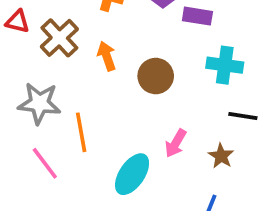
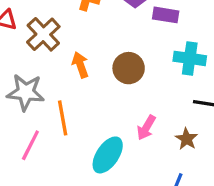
orange arrow: (107, 56) -> (80, 65), moved
pink line: (45, 163) -> (30, 145), turned 64

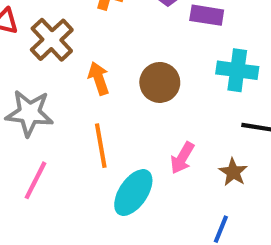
orange line: (63, 118) -> (101, 146), moved

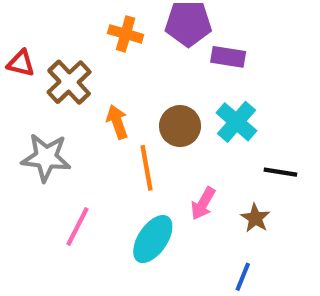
cyan cross: (237, 70) -> (236, 122), moved, turned 33
orange line: (101, 146) -> (147, 168), moved
pink line: (36, 180) -> (77, 226), moved

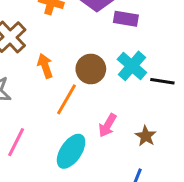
orange line: (147, 168) -> (66, 99), turned 40
black line: (280, 172) -> (162, 81), moved

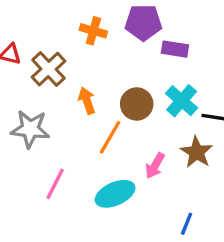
brown star: (146, 136) -> (197, 152), moved, size x1.4
cyan ellipse: (71, 151) -> (115, 194), turned 32

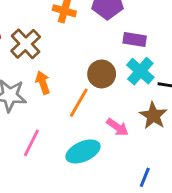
purple rectangle: (175, 49) -> (135, 40), moved
orange arrow: (87, 101) -> (43, 83), moved
pink arrow: (155, 166) -> (117, 127), turned -85

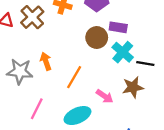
brown cross: (26, 44) -> (32, 17), moved
brown circle: (102, 74) -> (97, 38), moved
brown star: (153, 116) -> (133, 87), turned 30

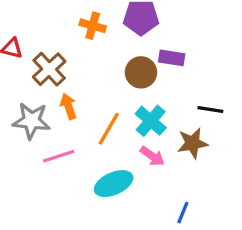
brown cross: (32, 17) -> (49, 69), moved
cyan cross: (123, 52) -> (151, 121), moved
pink line: (37, 109) -> (59, 156), moved, turned 45

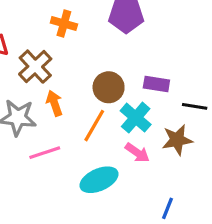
orange cross: (93, 26) -> (64, 24), moved
purple rectangle: (172, 58) -> (156, 84), moved
brown circle: (141, 72) -> (109, 87), moved

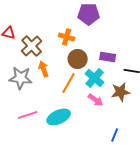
orange cross: (64, 24) -> (67, 37), moved
pink line: (45, 153) -> (28, 115), moved
cyan ellipse: (99, 180) -> (59, 117), moved

